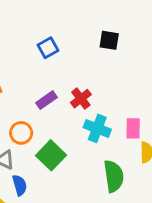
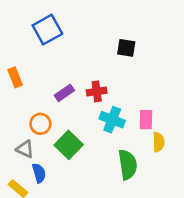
black square: (109, 40) -> (126, 48), moved
blue square: (48, 48) -> (47, 30), moved, size x1.5
red cross: (81, 99) -> (97, 91), turned 30

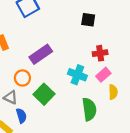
red cross: (97, 91) -> (100, 53), moved
purple rectangle: (64, 93) -> (41, 54), size x1.5
pink rectangle: (146, 120) -> (103, 75), turned 48

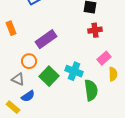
red cross: (100, 53) -> (95, 30), moved
cyan cross: (77, 75) -> (74, 71), moved
blue semicircle: (21, 116) -> (28, 96), turned 72

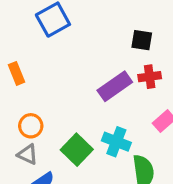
purple rectangle: (46, 39) -> (115, 86), moved
orange circle: (29, 61) -> (31, 126), moved

